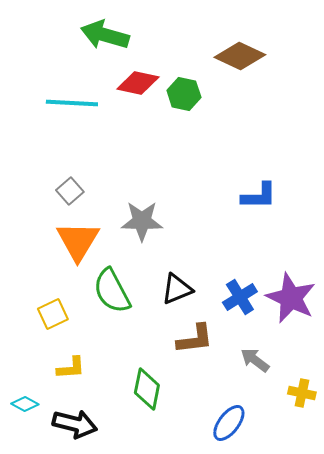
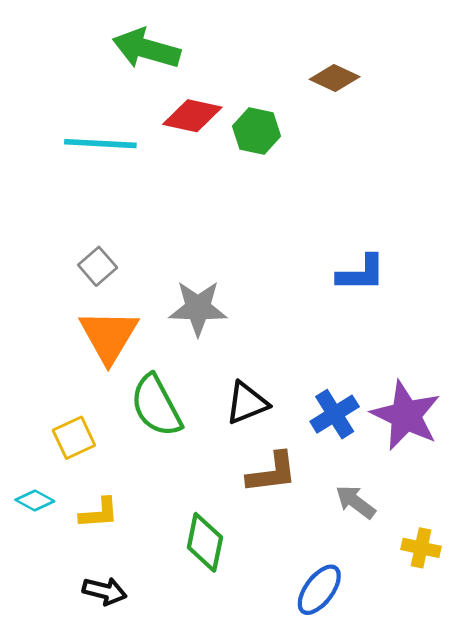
brown diamond: (240, 56) -> (335, 78), size x0.7
cyan diamond: (25, 404) -> (35, 501), moved
black arrow: (75, 424) -> (105, 591), size x0.7

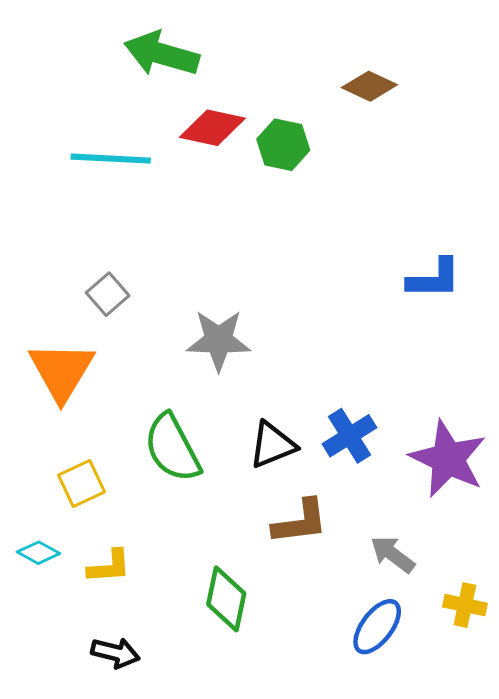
blue L-shape: (361, 273) -> (434, 279), moved
orange triangle: (109, 336) -> (61, 371), moved
blue cross: (335, 414) -> (349, 436), moved
blue ellipse: (319, 590) -> (377, 627), moved

